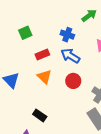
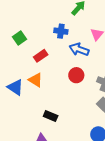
blue arrow: (70, 56) -> (79, 49), moved
orange triangle: (44, 77) -> (36, 80), moved

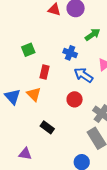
red rectangle: (41, 56) -> (45, 72), turned -56
black rectangle: (51, 116) -> (47, 127), moved

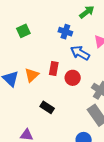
red rectangle: (45, 72) -> (54, 68), moved
orange triangle: (34, 94) -> (32, 75), turned 35

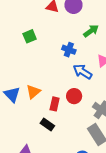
green square: (23, 31) -> (30, 36), moved
red rectangle: (54, 68) -> (55, 104), moved

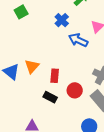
blue cross: (69, 50) -> (62, 20), turned 32
red circle: (74, 96) -> (75, 90), moved

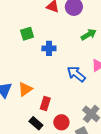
blue cross: (62, 20) -> (49, 48), moved, turned 32

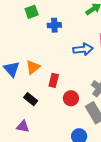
blue arrow: (76, 74) -> (83, 49), turned 138
black rectangle: (36, 123) -> (31, 99), moved

